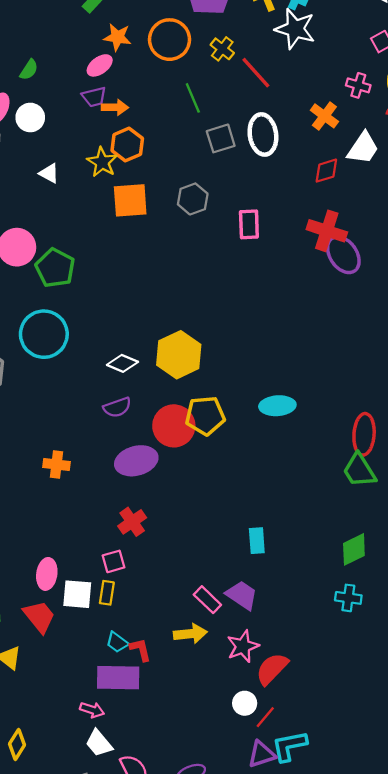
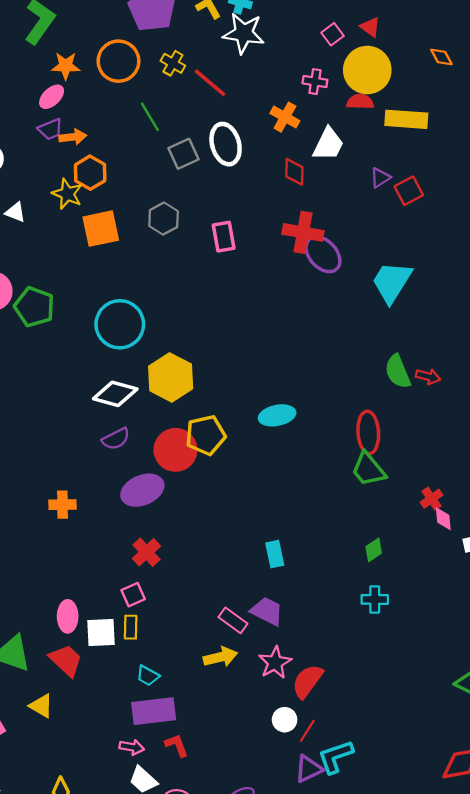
red diamond: (326, 171) -> (294, 172), turned -64
cyan circle: (44, 334) -> (120, 324), moved
white diamond: (122, 363) -> (115, 394), size x1.4
green diamond: (354, 549) -> (374, 550), size x0.7
red L-shape: (140, 650) -> (177, 745), moved

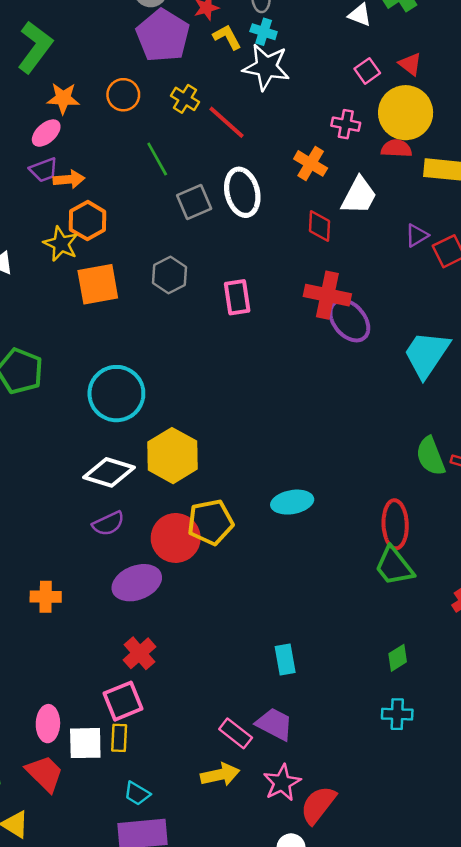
orange circle: (118, 61) -> (123, 95), size x0.7
pink square: (133, 595) -> (123, 701), size x1.4

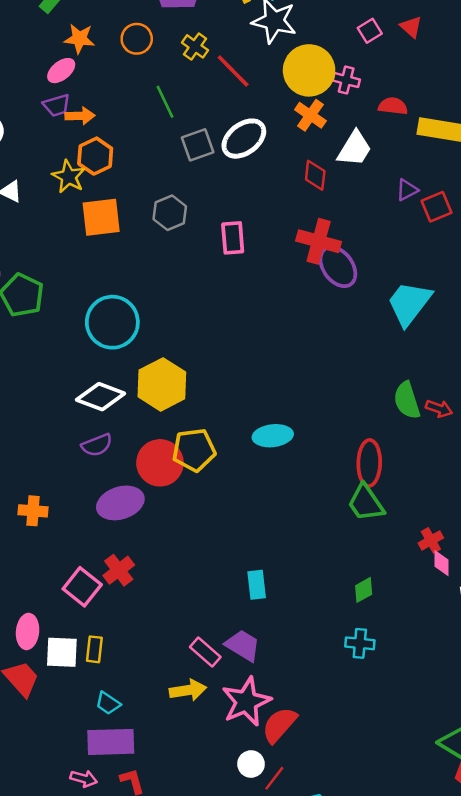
yellow circle: (406, 113) -> (309, 70), moved
white ellipse: (242, 192) -> (244, 139), turned 63
pink square: (123, 701) -> (82, 587), moved, turned -33
pink star: (282, 783) -> (246, 702), size x1.4

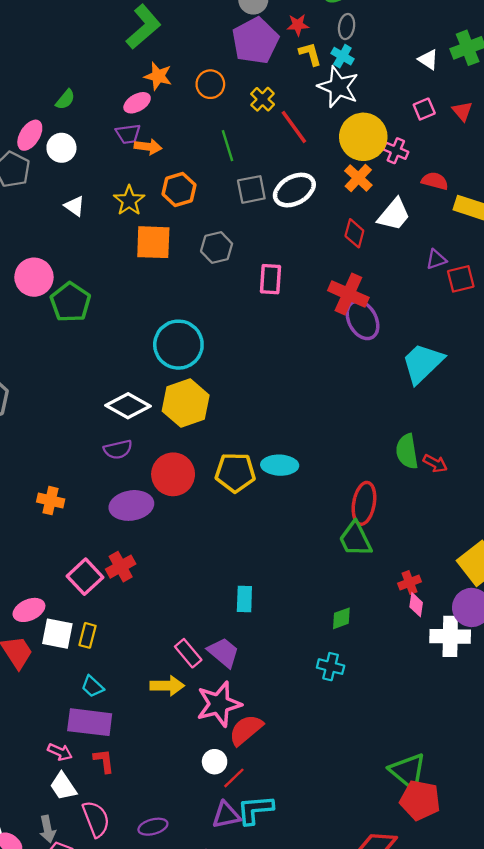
orange hexagon: (95, 156) -> (179, 189), moved
cyan circle: (112, 322) -> (178, 345), moved
yellow pentagon: (194, 450) -> (235, 472), moved
pink ellipse: (28, 631) -> (29, 610), turned 52

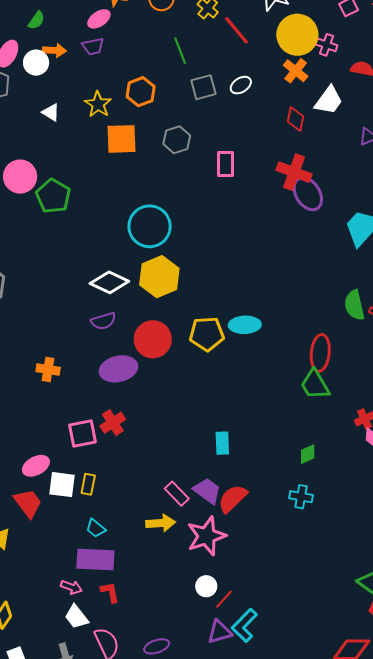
orange arrow: (148, 147) -> (54, 50), moved
white ellipse: (294, 190) -> (241, 85), size x0.6
pink square: (85, 577) -> (83, 433), turned 36
red semicircle: (246, 730) -> (233, 498), moved
cyan L-shape: (255, 810) -> (244, 625), turned -36

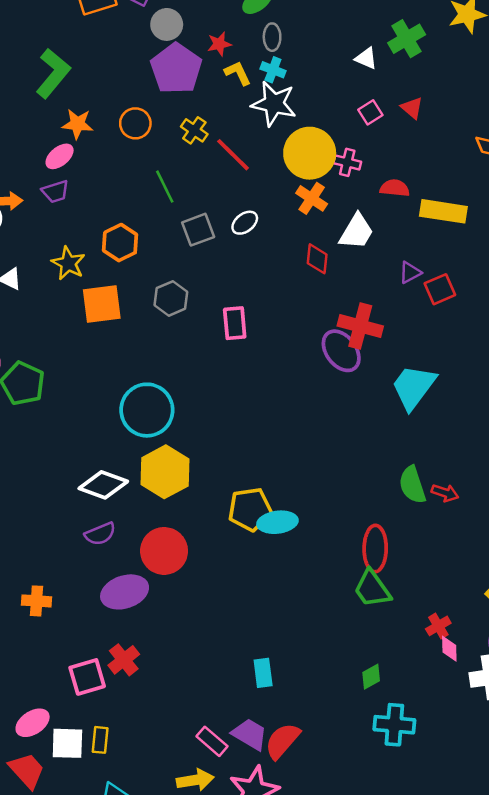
red cross: (294, 172) -> (360, 326), moved
yellow pentagon: (207, 334) -> (250, 509), moved
cyan cross: (301, 497) -> (394, 725), moved, size x1.4

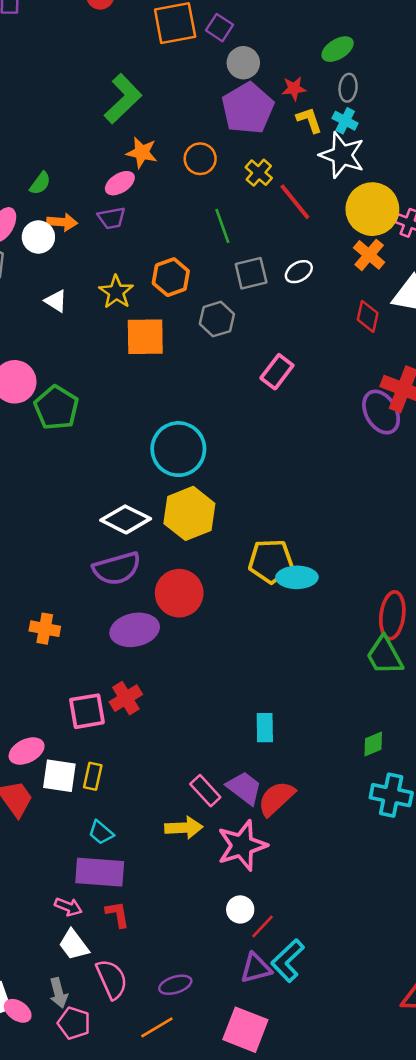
gray hexagon: (171, 298) -> (217, 319), moved
pink rectangle: (235, 323) -> (277, 372), turned 36
purple semicircle: (100, 534) -> (117, 568), size x1.5

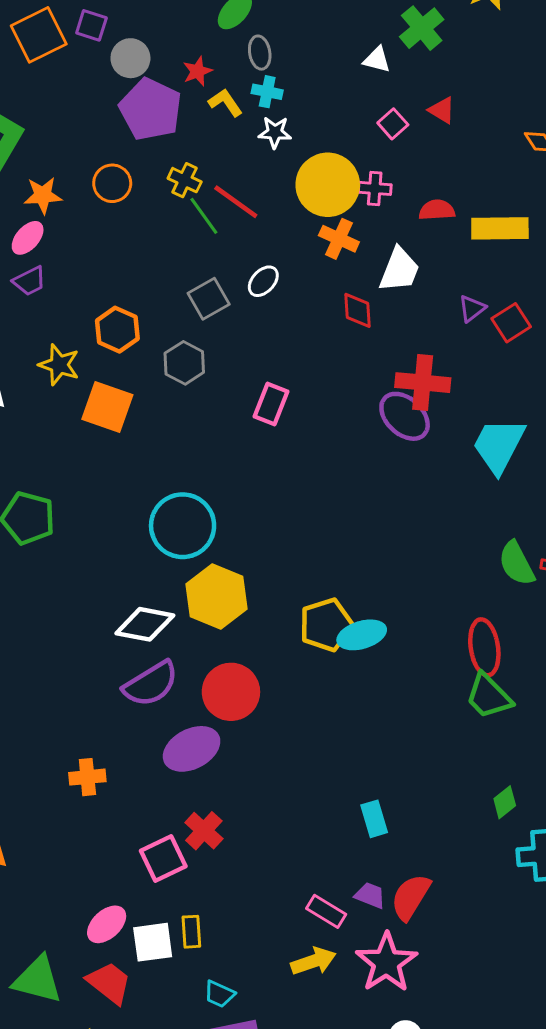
white star: (342, 155) -> (275, 132), size x0.6
green line: (222, 226) -> (204, 216), moved
orange square: (145, 337) -> (107, 407), turned 36
purple trapezoid: (244, 788) -> (370, 895), size x0.7

